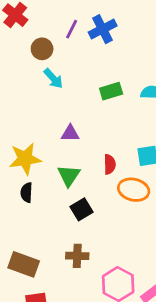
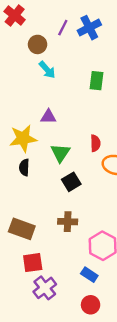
green rectangle: (111, 91) -> (97, 81), turned -66
purple triangle: (70, 133) -> (48, 117), moved

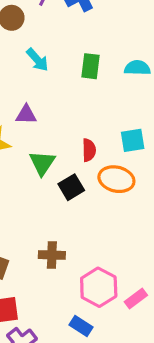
cyan arrow: (47, 70) -> (37, 60), moved
black square: (71, 182) -> (71, 187), moved

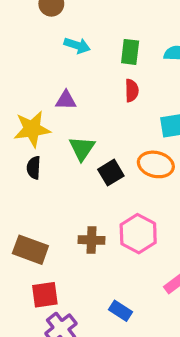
cyan arrow: (37, 60) -> (77, 45), turned -30
red semicircle: (89, 150) -> (132, 91), moved
pink hexagon: (99, 287) -> (138, 234), moved

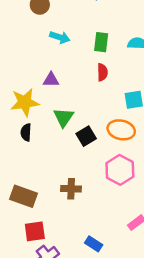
pink hexagon: (138, 234) -> (120, 170), moved

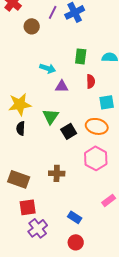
cyan arrow: (60, 37) -> (48, 68), moved
red semicircle: (102, 72) -> (91, 81), moved
purple triangle: (51, 80) -> (62, 86), moved

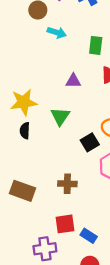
cyan arrow: (48, 68) -> (57, 32), moved
black square: (69, 131) -> (90, 142), moved
red square: (28, 207) -> (65, 224), moved
purple cross: (38, 228) -> (45, 249), turned 30

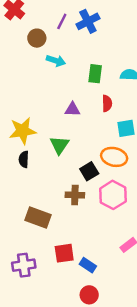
brown cross: (67, 184) -> (75, 195), moved
brown rectangle: (22, 191) -> (38, 218), moved
purple cross: (45, 249) -> (24, 265), moved

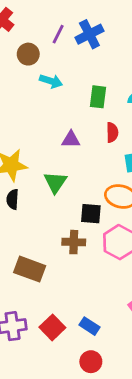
black square: (89, 171) -> (91, 214), turned 36
red square: (64, 253) -> (52, 327), moved, turned -36

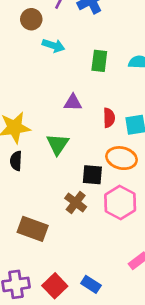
red semicircle: (112, 132) -> (109, 118), moved
brown cross: (74, 242) -> (76, 202), turned 35

